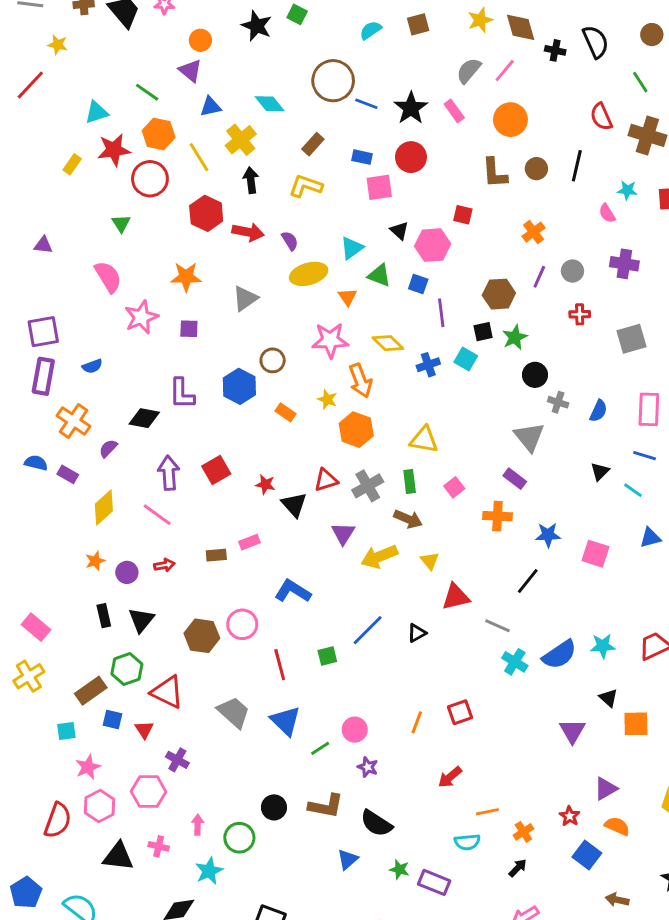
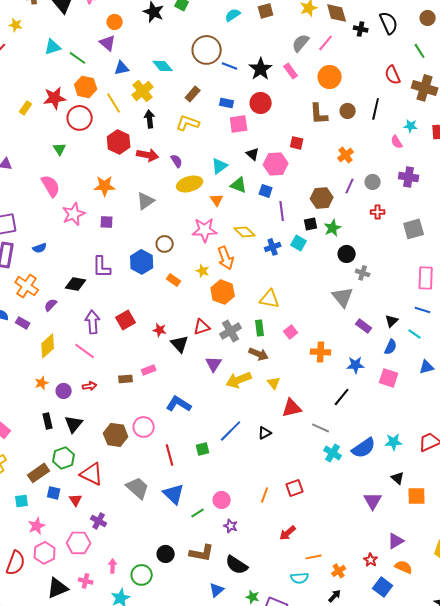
cyan triangle: (97, 112) -> (53, 47), moved
blue semicircle: (598, 411) -> (391, 347), moved
purple rectangle: (515, 479) -> (364, 326), moved
black triangle: (118, 856) -> (58, 588), turned -30

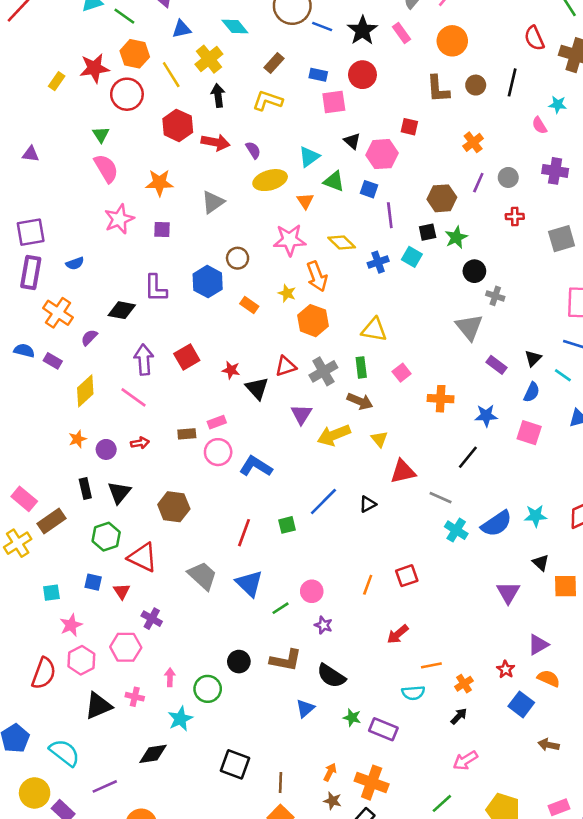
pink semicircle: (51, 186) -> (106, 168), moved
pink circle: (144, 427) -> (218, 452), moved
red line: (170, 455) -> (244, 533), turned 35
brown rectangle: (39, 473) -> (51, 521), moved

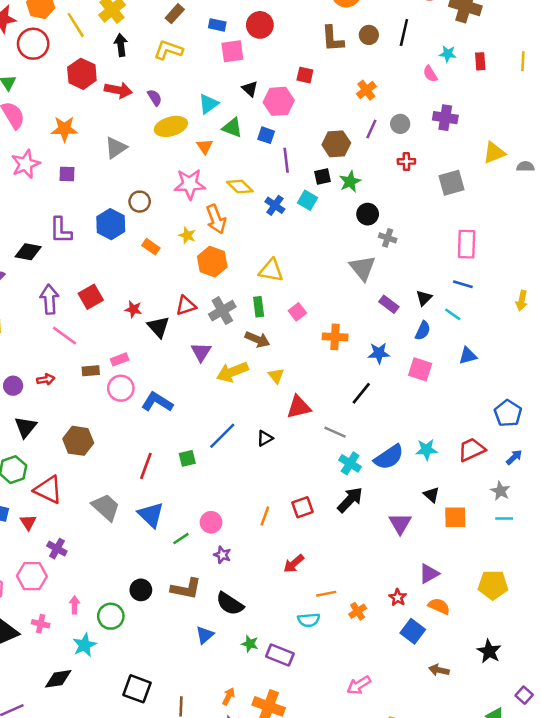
blue cross: (378, 262) -> (275, 205), turned -36
pink line: (133, 397) -> (64, 336), moved
black arrow: (459, 716) -> (350, 500), moved, size x1.6

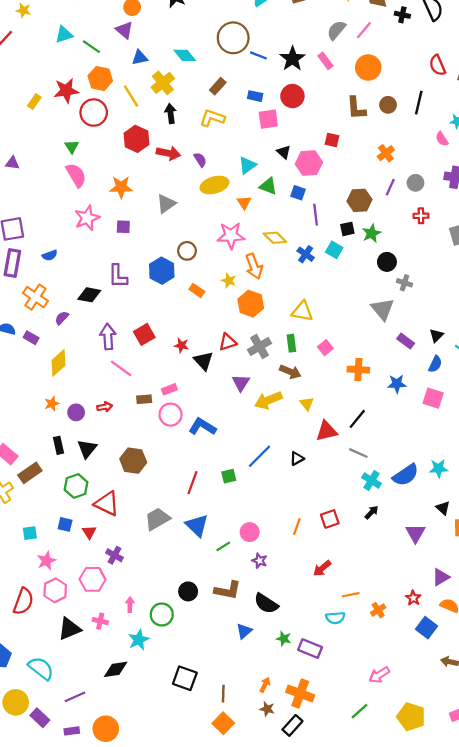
black line: (361, 393) -> (357, 419), moved
black arrow: (350, 500) -> (372, 512), size x0.6
gray trapezoid: (106, 507) -> (157, 519), turned -72

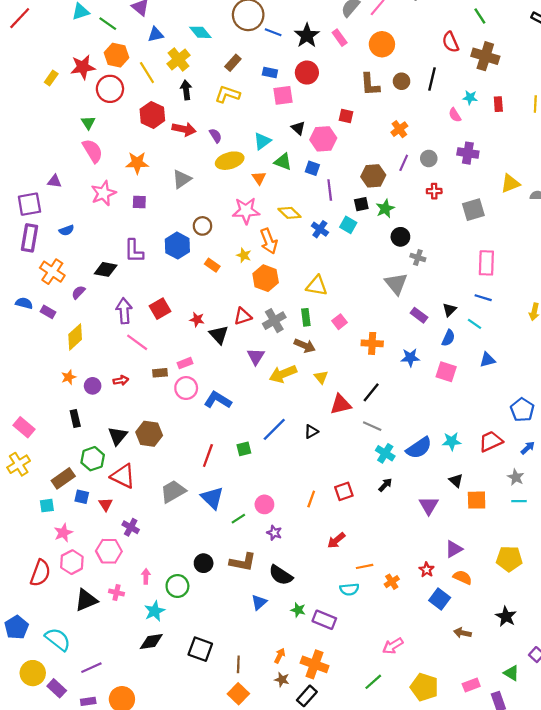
purple triangle: (12, 163) -> (54, 181), moved
black triangle: (87, 449) -> (118, 436), moved
brown rectangle: (30, 473) -> (63, 478), moved
black diamond: (116, 669) -> (151, 642), moved

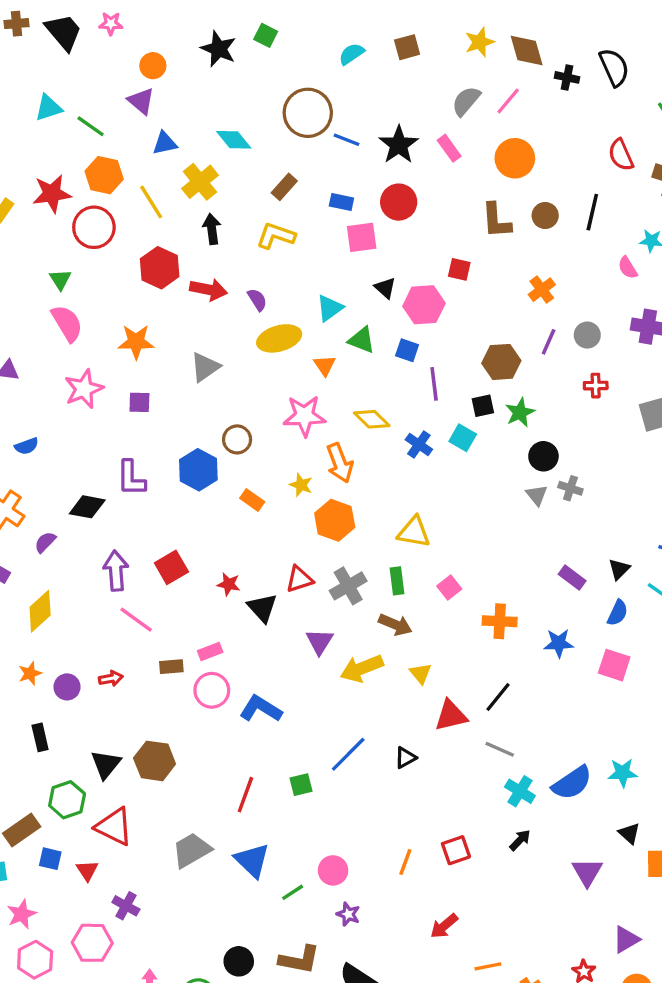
gray triangle: (396, 284) -> (537, 495), moved, size x0.6

